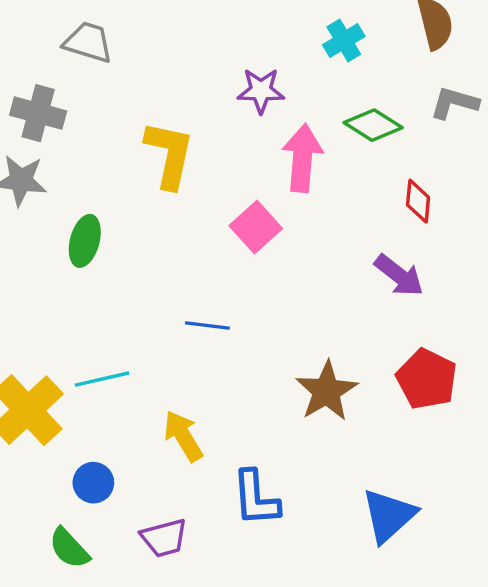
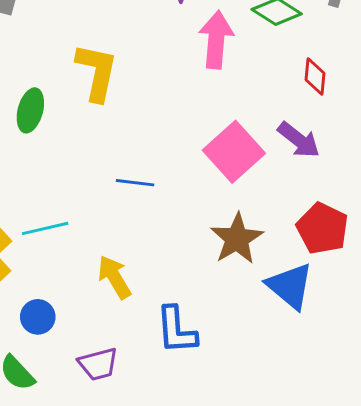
yellow L-shape: (169, 155) -> (97, 72), moved
pink square: (256, 227) -> (234, 152), moved, size x1.4
blue triangle: (389, 515) -> (290, 286), moved, turned -38

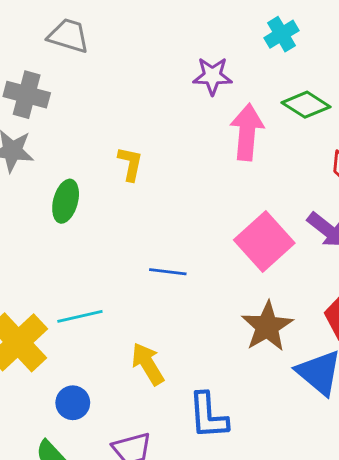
yellow L-shape: (97, 72) -> (130, 164), size x0.6

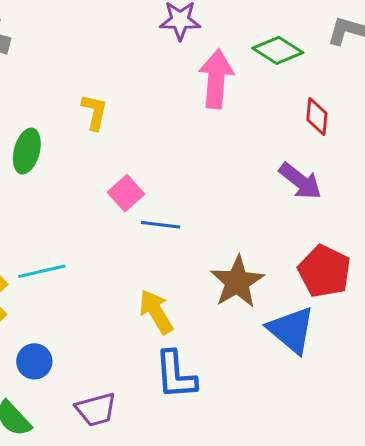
pink square: (264, 241) -> (126, 193), moved, size x0.6
blue line: (168, 272) -> (161, 225), moved
yellow arrow: (148, 364) -> (156, 312), moved

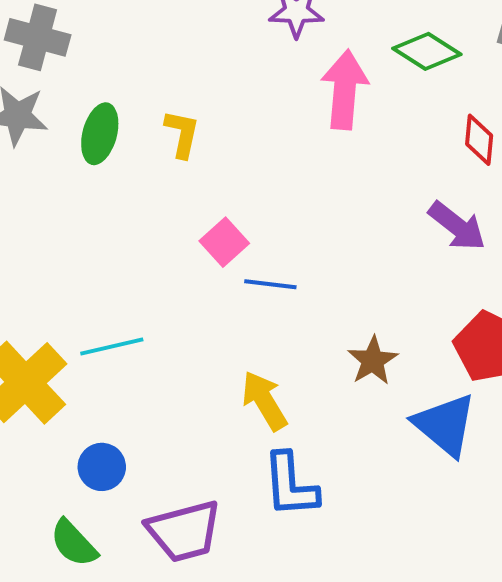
green ellipse: (27, 151) -> (100, 134), moved
brown star: (237, 282) -> (373, 361), size x0.7
purple trapezoid: (96, 410) -> (184, 531), size x1.4

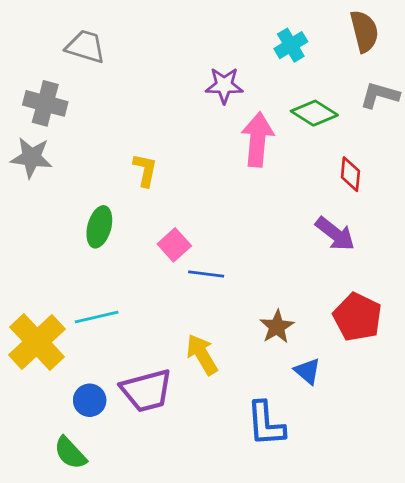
green ellipse: (100, 134) -> (99, 227), moved
blue triangle: (445, 425) -> (307, 371), moved, size x0.6
blue L-shape: (290, 485) -> (266, 424), moved
purple trapezoid: (184, 531) -> (147, 391), moved

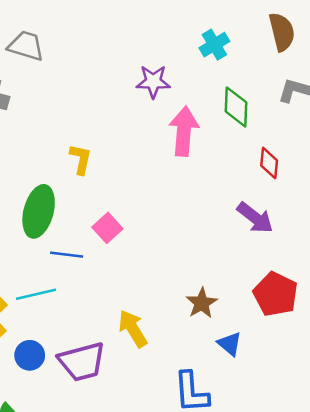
green diamond: (314, 113) -> (236, 107), turned 60
green ellipse: (99, 227) -> (39, 211), size x1.4
blue line: (206, 274) -> (67, 255), moved
blue circle: (90, 400) -> (30, 355), moved

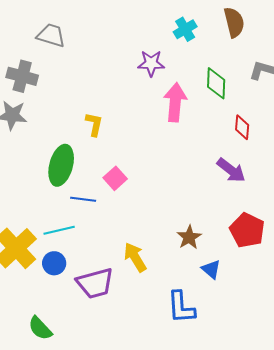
brown semicircle: (282, 32) -> (234, 22), moved
cyan cross: (214, 45) -> (185, 29), moved
blue circle: (30, 355) -> (54, 263), moved

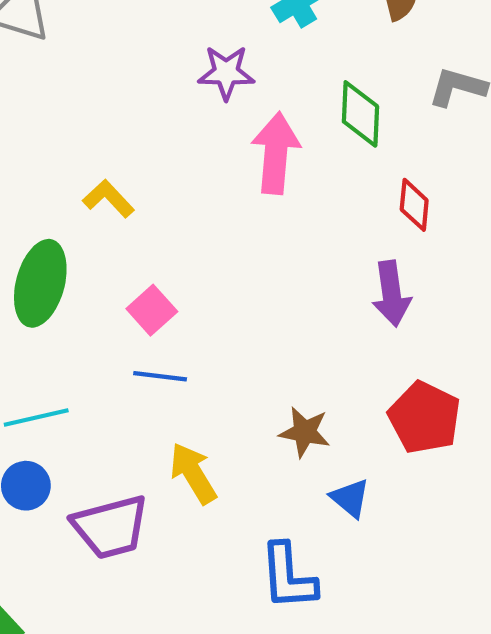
yellow L-shape: (94, 124) -> (108, 199), turned -55
purple arrow: (231, 170) -> (391, 294), turned 44
blue line: (83, 199) -> (160, 376), moved
brown star: (189, 237) -> (305, 432), turned -30

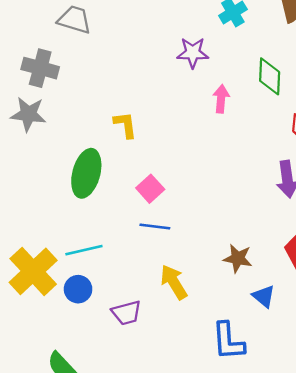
pink arrow: (276, 153) -> (221, 99), size x0.6
yellow L-shape: (108, 199) -> (125, 125), turned 36
purple trapezoid: (111, 527) -> (127, 313), size x0.7

